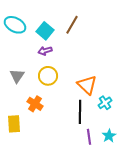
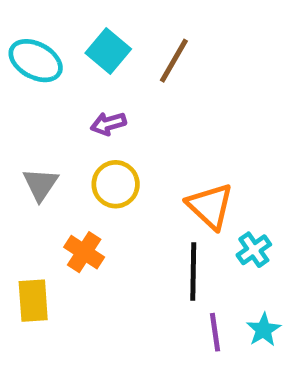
cyan square: (45, 31) -> (108, 51), moved

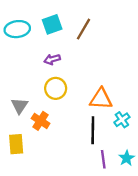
cyan square: (108, 51) -> (52, 24), turned 30
cyan ellipse: (36, 61) -> (17, 29), turned -35
gray triangle: (40, 184) -> (20, 106), moved
orange triangle: (210, 206) -> (101, 99), turned -40

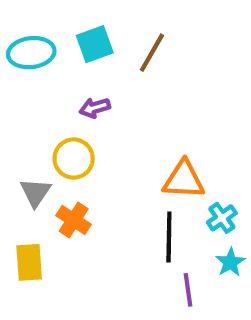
yellow circle: (56, 88) -> (74, 159), moved
cyan star: (127, 158) -> (230, 262), moved

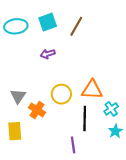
yellow circle: (74, 159) -> (61, 94), moved
purple line: (188, 290) -> (73, 145), moved

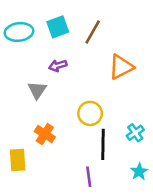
orange triangle: (92, 90) -> (121, 67), moved, turned -30
yellow circle: (61, 94) -> (90, 113), moved
gray triangle: (18, 96) -> (37, 90), moved
cyan star: (115, 131) -> (139, 172), moved

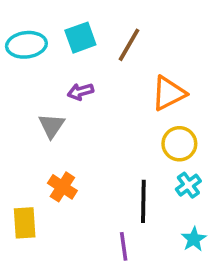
yellow circle: (90, 113) -> (179, 144), moved

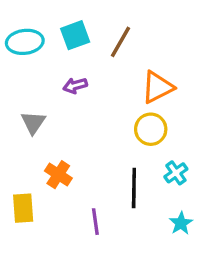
gray triangle: (52, 126) -> (33, 122), moved
yellow circle: (179, 144) -> (151, 129), moved
purple line: (124, 246) -> (95, 222), moved

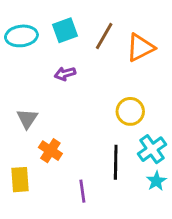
orange triangle: (157, 87) -> (140, 48), moved
gray triangle: (33, 122) -> (27, 119), moved
cyan cross: (176, 173) -> (152, 149), size x1.4
cyan star: (181, 223) -> (156, 181), moved

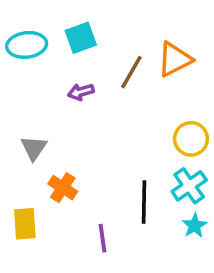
brown line: (104, 36) -> (131, 72), moved
yellow circle: (130, 111) -> (191, 139), moved

